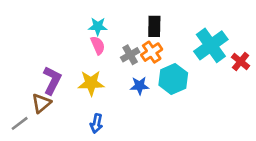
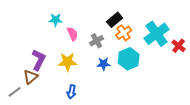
cyan star: (98, 26) -> (56, 20), moved
black rectangle: (154, 26) -> (115, 20), turned 49
orange cross: (152, 52) -> (124, 33), moved

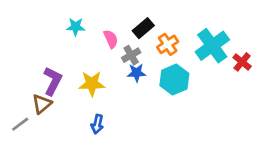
black rectangle: (115, 20) -> (143, 28), moved
pink semicircle: (73, 34) -> (111, 39), moved
blue star: (104, 64) -> (137, 73), moved

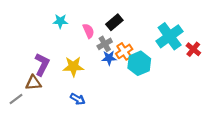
orange cross: (168, 44) -> (124, 51), moved
brown triangle: (42, 104) -> (33, 83), turned 35
blue arrow: (97, 124) -> (78, 99), turned -72

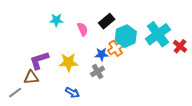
gray cross: (105, 44) -> (98, 71), moved
cyan hexagon: (139, 63) -> (126, 36), moved
purple L-shape: (42, 64) -> (39, 60), turned -135

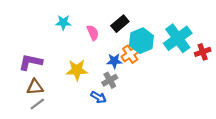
red cross: (180, 46) -> (203, 52), turned 32
purple L-shape: (39, 60) -> (30, 62), moved, turned 30
gray line: (15, 93) -> (37, 104), moved
blue arrow: (72, 93) -> (98, 97), moved

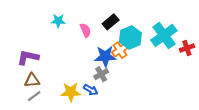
blue star: (114, 61) -> (105, 56), size x1.5
yellow star: (77, 70) -> (71, 92), moved

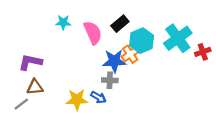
pink semicircle: (85, 30) -> (93, 33), size x1.5
gray cross: (101, 74) -> (110, 80), turned 32
gray line: (34, 96) -> (21, 104), moved

